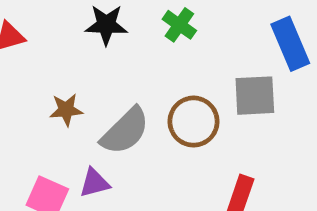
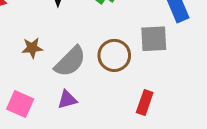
purple triangle: (94, 183) -> (67, 99), moved

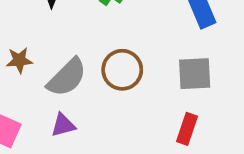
gray square: (154, 39) -> (195, 74), moved
red rectangle: (145, 103) -> (187, 129), moved

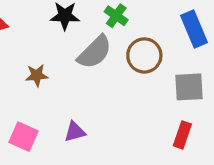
brown circle: (122, 70) -> (144, 55), moved
gray semicircle: (67, 77) -> (95, 52), moved

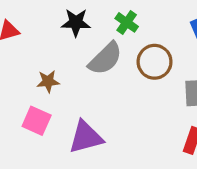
purple triangle: (75, 132) -> (86, 137), size x1.6
pink square: (23, 137) -> (37, 121), moved

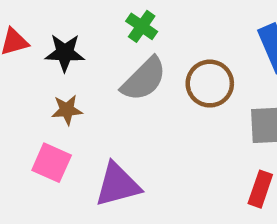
black star: (76, 22) -> (65, 53), moved
green cross: (127, 22) -> (142, 26), moved

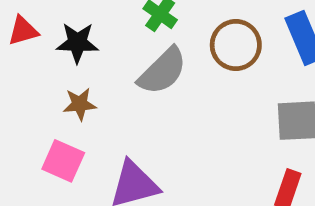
brown circle: (210, 84) -> (236, 45), moved

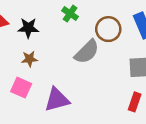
gray semicircle: (162, 71) -> (87, 52), moved

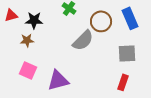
brown star: (29, 59) -> (27, 40), moved

